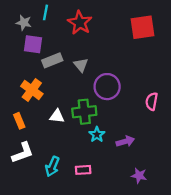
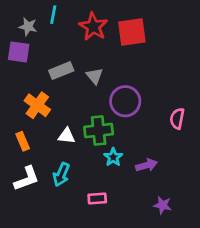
red square: (142, 27) -> (132, 32), moved
purple square: (33, 44) -> (19, 52), moved
cyan arrow: (52, 166) -> (61, 175), moved

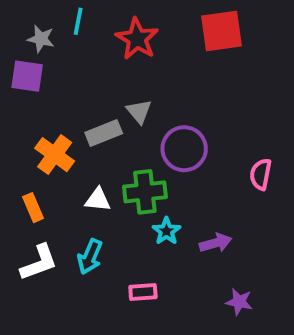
red square: (132, 32) -> (221, 31), moved
gray rectangle: (61, 71) -> (104, 133), moved

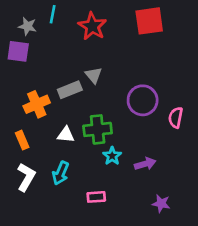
purple circle: (184, 149) -> (143, 100), moved
orange cross: (55, 155) -> (37, 104), turned 30
white L-shape: (39, 263) -> (26, 177), turned -40

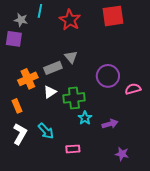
pink semicircle: (176, 118) -> (133, 89), turned 63
white triangle: (66, 135) -> (50, 92), moved, turned -40
cyan arrow: (61, 173) -> (46, 131), turned -66

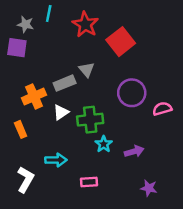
red square: (113, 16) -> (121, 42), moved, turned -30
cyan arrow: (46, 131) -> (56, 160), turned -48
white L-shape: (20, 134) -> (25, 179), moved

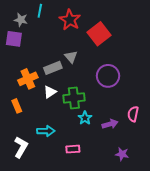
pink semicircle: (162, 109) -> (133, 114), moved, turned -63

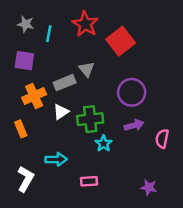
cyan line: (40, 11) -> (49, 34), moved
purple square: (14, 39) -> (24, 61), moved
purple arrow: (110, 124) -> (134, 125), moved

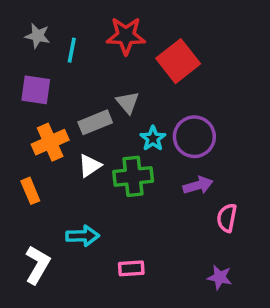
red star: (85, 24) -> (126, 36), turned -30
pink semicircle: (162, 139) -> (227, 218), moved
cyan star: (104, 144) -> (153, 139), moved

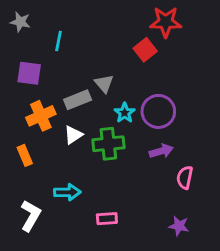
gray star: (38, 36) -> (20, 22), moved
red star: (126, 36) -> (166, 22), moved
red square: (178, 61) -> (145, 50), size x0.7

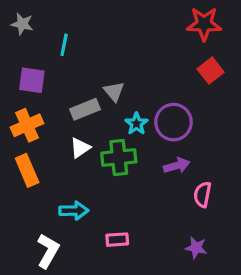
red star: (166, 22) -> (204, 24), moved
red square: (145, 50) -> (211, 71), moved
orange cross: (41, 116) -> (27, 125), moved
orange rectangle: (25, 155) -> (27, 170), size x1.4
white L-shape: (31, 216) -> (48, 251), moved

